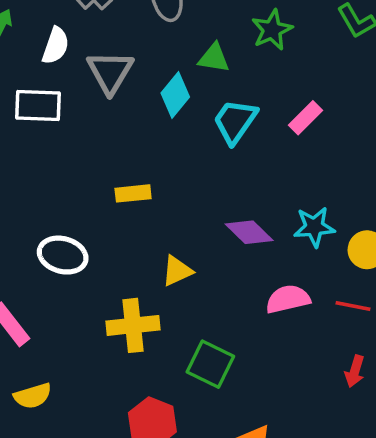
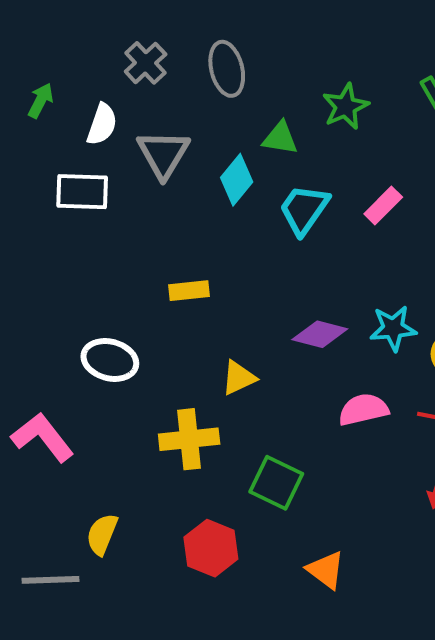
purple diamond: (249, 232) -> (320, 334), turned -30
yellow semicircle: (33, 396) -> (102, 534), moved, turned 129

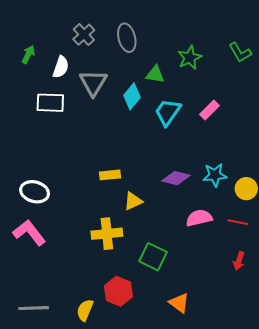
yellow rectangle: (189, 291) -> (110, 175), moved
white ellipse: (110, 360) -> (35, 192), moved
yellow semicircle: (102, 534) -> (85, 310), moved

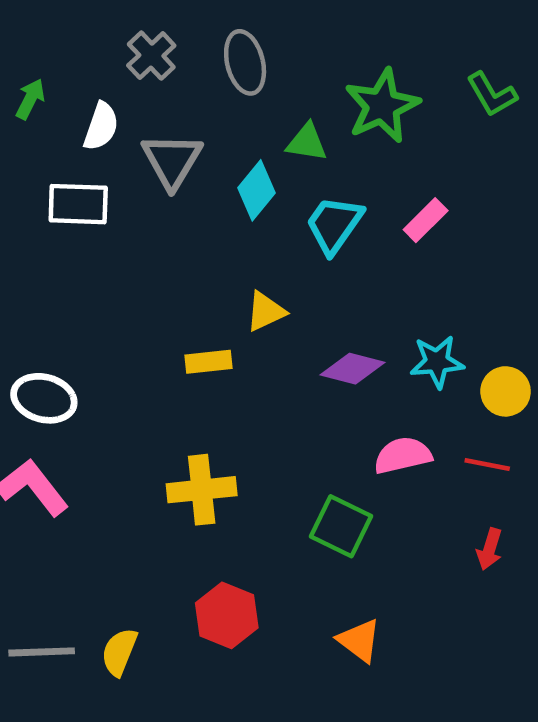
green star: (190, 58) -> (382, 106), size x1.4
yellow triangle: (133, 201) -> (266, 311), moved
green square: (153, 257) -> (341, 526), moved
yellow semicircle: (85, 310) -> (119, 652), moved

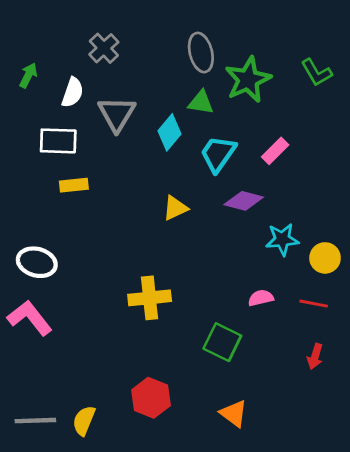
gray ellipse: (245, 62) -> (201, 52), moved
yellow rectangle: (208, 362) -> (74, 185), moved
purple diamond: (352, 369) -> (244, 201), moved
pink semicircle: (403, 455) -> (261, 298), size x0.7
yellow cross: (202, 490) -> (150, 298), moved

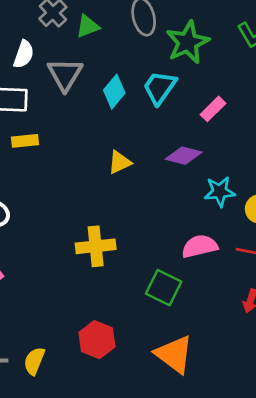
green triangle: (201, 102) -> (88, 26), moved, turned -30
cyan trapezoid: (218, 154) -> (160, 88), moved
pink semicircle: (261, 298) -> (200, 246), size x1.5
orange triangle: (234, 413) -> (174, 354), size x1.5

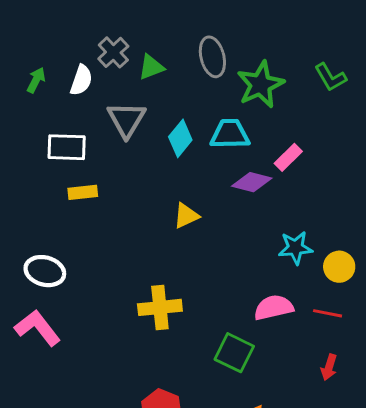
white semicircle: (24, 54) -> (81, 80), moved
cyan trapezoid: (160, 88) -> (230, 134), turned 54
purple diamond: (184, 156) -> (252, 182), moved

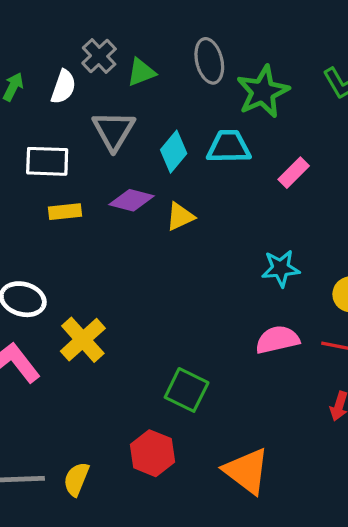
purple diamond: (252, 182) -> (131, 200), moved
yellow triangle: (186, 216) -> (180, 216), moved
cyan star: (295, 248) -> (281, 268), moved
yellow cross: (160, 307) -> (83, 340), moved, turned -36
green square: (234, 353) -> (187, 390), moved

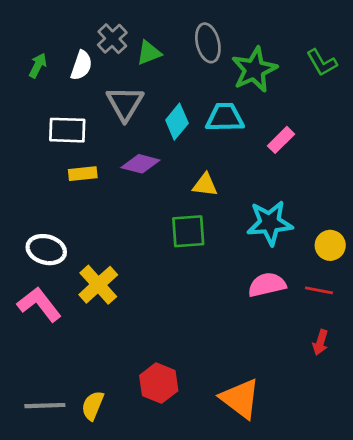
yellow triangle: (180, 216) -> (205, 185), moved, turned 32
cyan star: (281, 268) -> (270, 223), size x1.4
green square: (187, 390) -> (188, 231), moved, turned -30

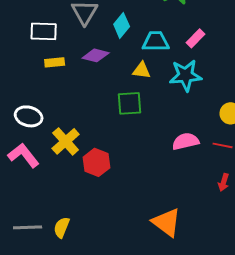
cyan trapezoid: (225, 117) -> (156, 41), moved
cyan star: (270, 223) -> (186, 75), moved
red hexagon: (159, 383) -> (97, 162), moved

